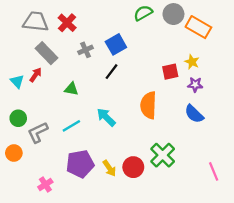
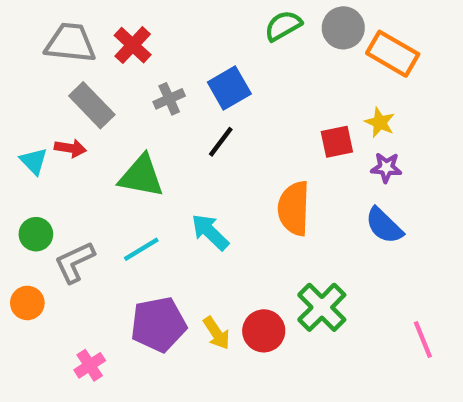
red arrow: (36, 75) -> (70, 148), turned 64
green triangle: (71, 89) -> (141, 176), size x1.6

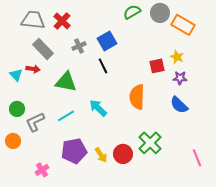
black line: (221, 142) -> (103, 66), turned -63

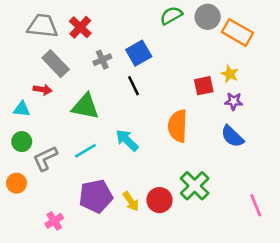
cyan triangle: (16, 75) -> (22, 109), moved, turned -40

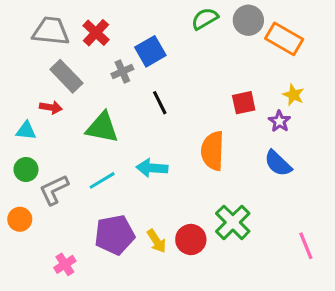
blue square: (139, 53) -> (150, 51), moved
yellow star: (230, 74) -> (293, 95), moved
purple star: (234, 101) -> (279, 121), turned 30
cyan arrow: (127, 140) -> (152, 168), turned -40

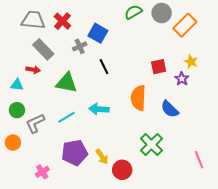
orange rectangle: (284, 39) -> (185, 25), turned -75
blue square: (150, 51) -> (98, 33), turned -30
blue semicircle: (278, 163) -> (170, 109), moved
red circle: (191, 239) -> (122, 170), moved

